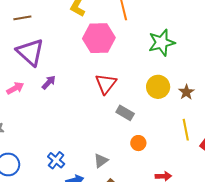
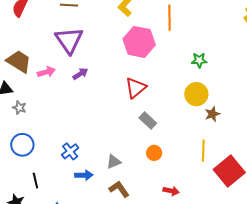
green star: (162, 43) -> (199, 60), size x0.6
yellow circle: (158, 87) -> (196, 94), moved

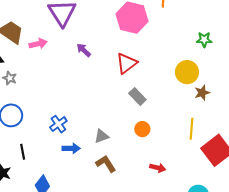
green star: (199, 60) -> (204, 40), moved
purple arrow: (80, 74) -> (84, 50), moved, turned -105

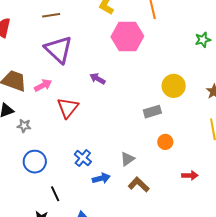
purple arrow: (84, 50) -> (98, 79), moved
red triangle: (127, 63) -> (68, 108), moved
yellow circle: (187, 72) -> (174, 86), moved
gray rectangle: (137, 96) -> (152, 112), turned -48

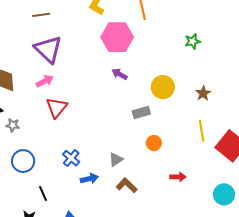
purple arrow: (98, 79) -> (120, 74), moved
pink arrow: (43, 85) -> (45, 81), moved

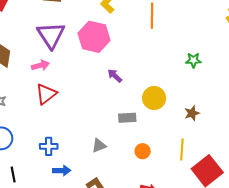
pink hexagon: (117, 37) -> (94, 37), moved
orange circle: (154, 143) -> (143, 151), moved
blue cross: (71, 158) -> (49, 146), turned 36
gray triangle: (116, 160) -> (99, 146), moved

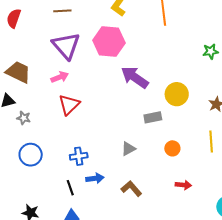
purple arrow: (115, 76) -> (135, 77), size x1.8
black line: (13, 174) -> (70, 188), moved

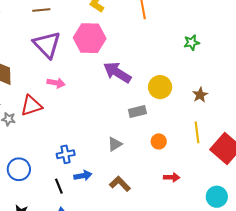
pink arrow: (60, 77) -> (56, 83), moved, turned 36
red triangle: (69, 105) -> (31, 106), moved, turned 30
blue circle: (31, 155) -> (19, 169), moved

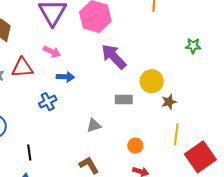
brown star: (200, 95) -> (169, 102), moved
orange circle: (159, 141) -> (135, 146), moved
blue cross: (66, 154) -> (48, 102), moved, turned -30
blue arrow: (83, 176) -> (65, 77), moved

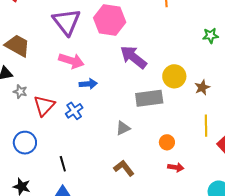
pink arrow: (52, 52) -> (71, 61), size x1.4
red triangle: (22, 68) -> (44, 106), moved, turned -35
gray rectangle: (124, 99) -> (149, 98), size x1.5
brown star: (169, 102) -> (202, 87), moved

